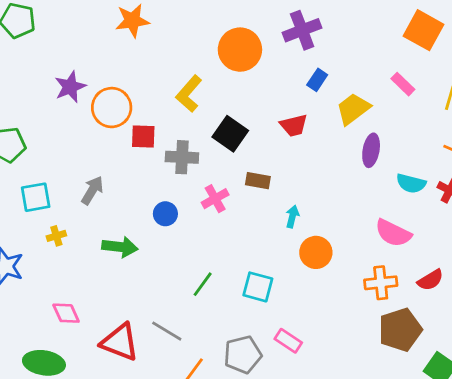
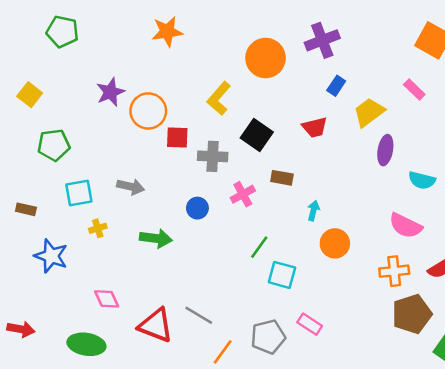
gray arrow: (92, 190) -> (131, 187), turned 72
green line: (203, 284) -> (259, 247), moved

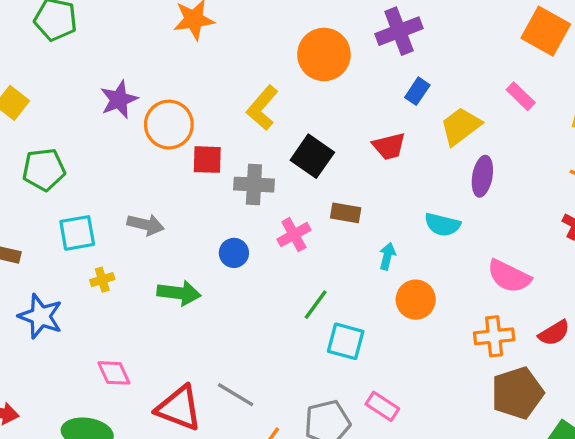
cyan semicircle: (422, 180) -> (442, 225), moved

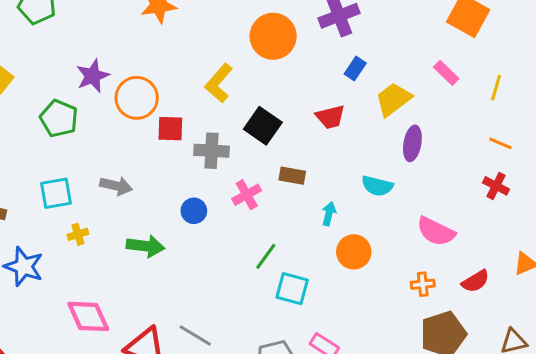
green pentagon: (44, 170) -> (59, 118), moved, turned 30
orange cross: (494, 336) -> (423, 284), size x0.7
pink diamond: (114, 373) -> (88, 316), size x1.4

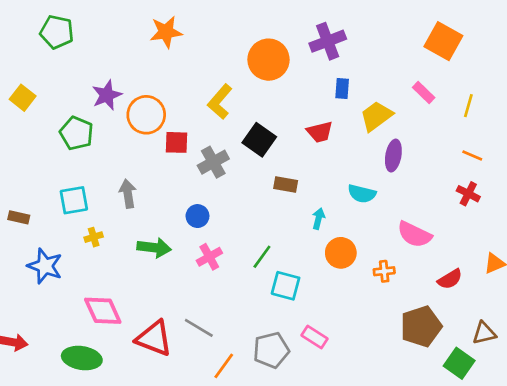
blue rectangle: (355, 69) -> (342, 89), turned -30
gray cross: (211, 151) -> (213, 162), turned -32
gray arrow: (116, 186) -> (128, 194), turned -112
pink cross: (247, 195) -> (209, 257), moved
orange cross: (423, 284) -> (384, 271), moved

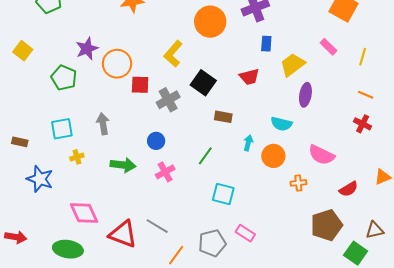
orange circle: (341, 253) -> (273, 156), moved
green line: (262, 257) -> (205, 156), moved

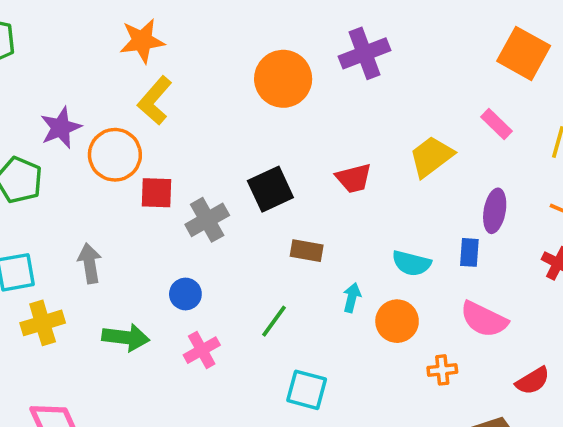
blue rectangle: (266, 44) -> (469, 252), moved
yellow L-shape: (173, 54) -> (155, 100), moved
black square: (203, 83) -> (270, 189), turned 30
purple ellipse: (305, 95) -> (495, 211), moved
yellow cross: (77, 157) -> (43, 323), size x1.6

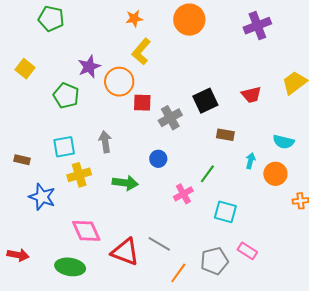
orange star: (142, 41) -> (134, 19), size x0.7
orange circle: (283, 79) -> (189, 20), moved
pink cross: (202, 350) -> (183, 194), moved

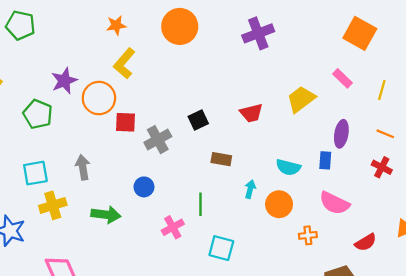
black square: (205, 101) -> (198, 120), size x0.7
green line: (207, 174) -> (201, 204), turned -36

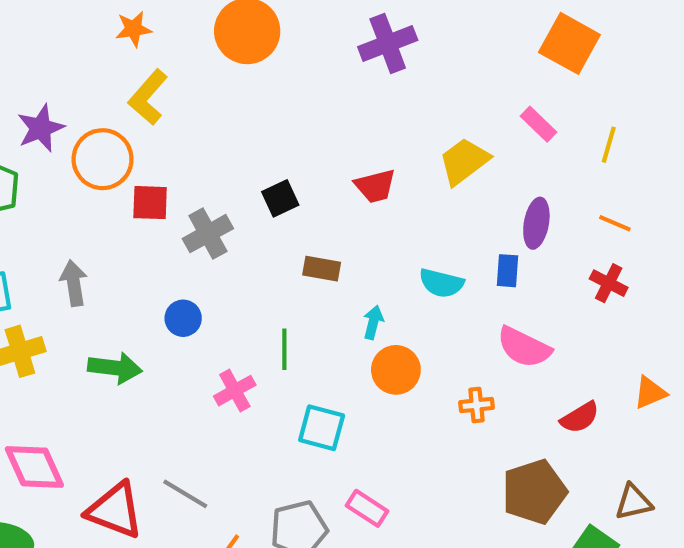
orange circle: (279, 204) -> (396, 370), moved

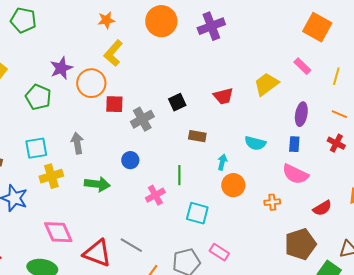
purple cross: (388, 43) -> (211, 26), moved
blue rectangle: (507, 271) -> (294, 144), moved

